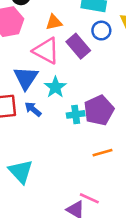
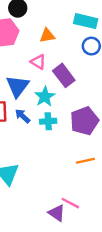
purple rectangle: (78, 46) -> (64, 75), moved
pink triangle: (46, 51) -> (38, 62), size x0.6
cyan cross: (76, 114) -> (48, 121), moved

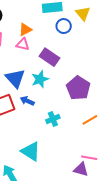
pink triangle: (38, 62) -> (23, 44), moved
cyan star: (45, 97) -> (40, 79), turned 30
cyan cross: (48, 121) -> (53, 119), moved

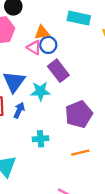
blue circle: (64, 26) -> (48, 45), moved
blue arrow: (27, 101) -> (19, 110), turned 72

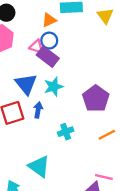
orange triangle: (42, 32) -> (49, 20), moved
purple rectangle: (58, 71) -> (48, 57), moved

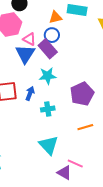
pink triangle: (36, 47) -> (29, 39), moved
blue triangle: (26, 84) -> (25, 54), moved
cyan cross: (66, 132) -> (48, 109), moved
cyan triangle: (39, 166) -> (49, 145), moved

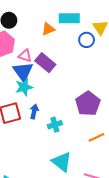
blue circle: (52, 35) -> (87, 40), moved
cyan star: (47, 76) -> (24, 87), moved

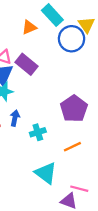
cyan rectangle: (69, 18) -> (52, 15), turned 48
blue circle: (87, 40) -> (72, 39), size x1.5
orange line: (96, 137) -> (72, 147), moved

